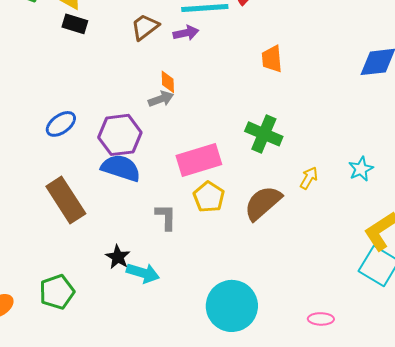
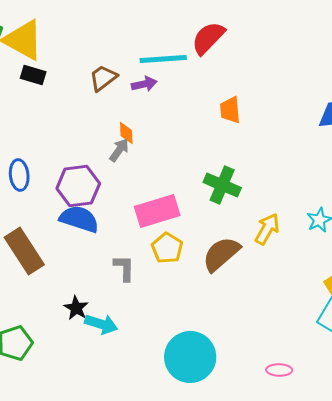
gray arrow: (161, 99) -> (119, 150), turned -35
blue ellipse: (61, 124) -> (19, 175), turned -60
yellow arrow: (309, 178) -> (267, 229), size x1.4

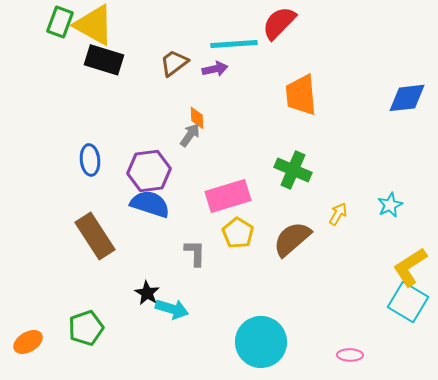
black rectangle: (33, 75) -> (104, 60), size x1.5
orange trapezoid: (230, 110) -> (301, 95), size x1.5
yellow arrow: (267, 229) -> (338, 214), size x0.7

